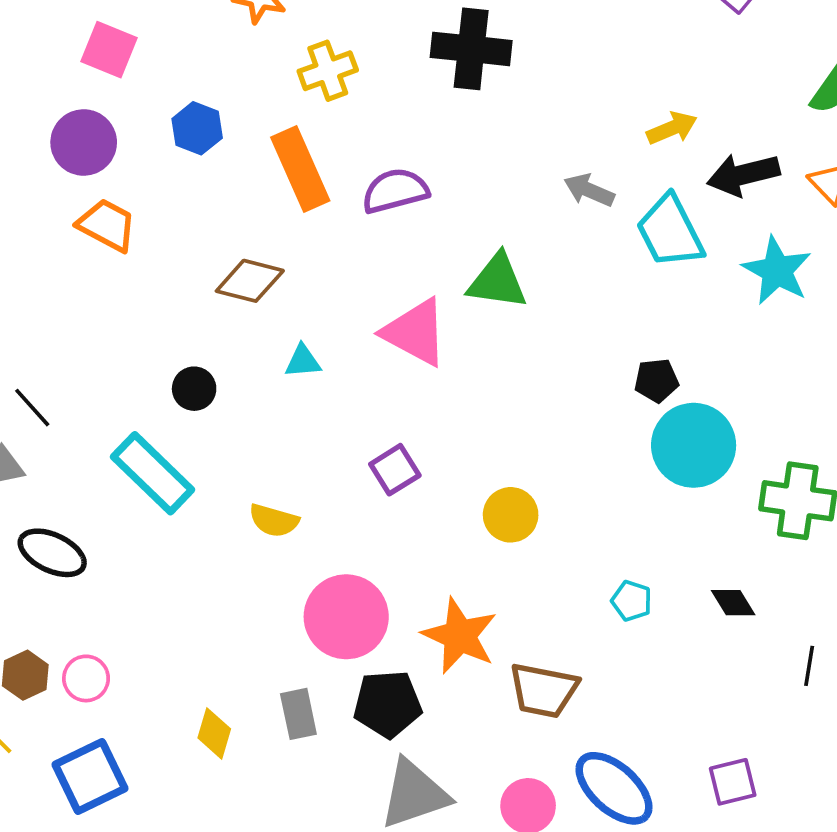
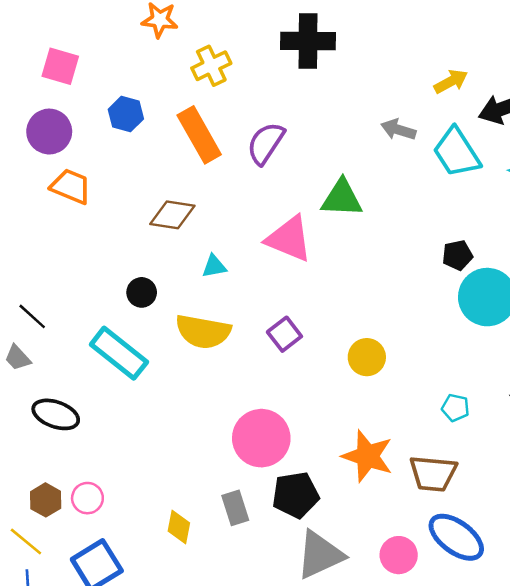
purple semicircle: (395, 191) -> (266, 143), turned -36
yellow semicircle: (274, 520) -> (203, 332), moved, size x1.6
orange star: (460, 636) -> (367, 456), moved
brown trapezoid: (544, 690) -> (433, 473), moved

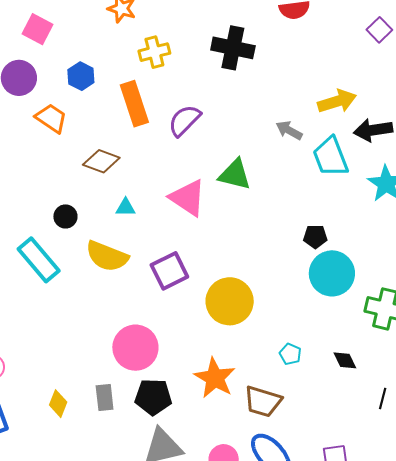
yellow arrow: (451, 82) -> (337, 101), size x1.4
orange trapezoid: (71, 186) -> (51, 118), moved
purple square: (284, 334) -> (169, 271), size x1.4
yellow circle: (367, 357) -> (230, 301), size x1.6

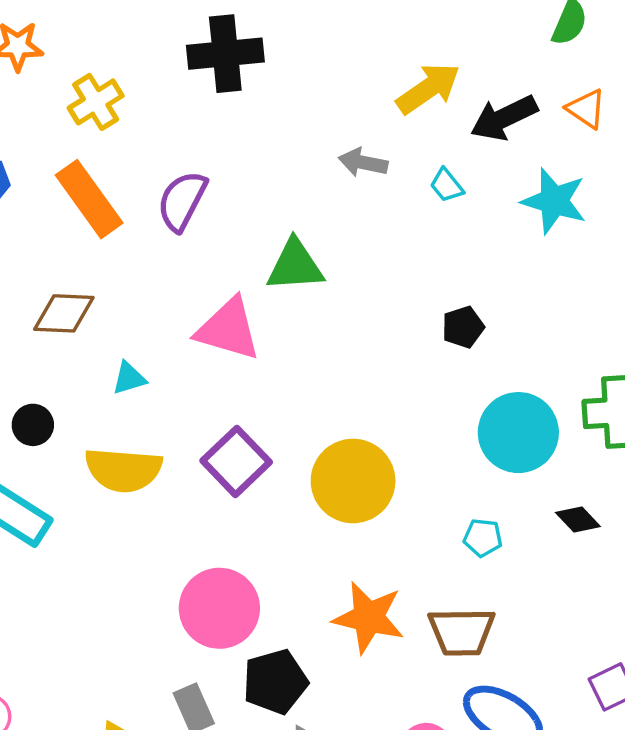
cyan trapezoid: (331, 157) -> (447, 185), size x0.5
cyan circle: (332, 273) -> (518, 433), moved

